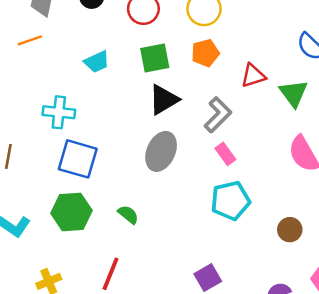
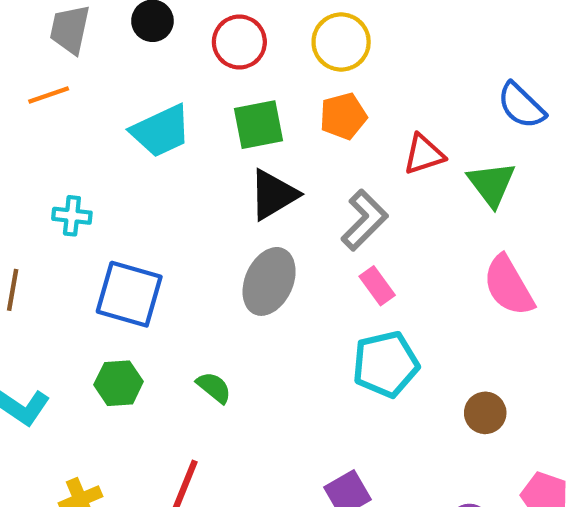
cyan trapezoid: (97, 62) -> (161, 131), size x1.4
cyan cross: (59, 112) -> (72, 216), moved, size x0.7
green hexagon: (71, 212) -> (119, 383), size x0.7

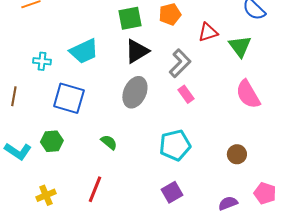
cyan trapezoid: (161, 131) -> (84, 51), moved
cyan pentagon: (386, 364) -> (175, 145), moved
green hexagon: (119, 383) -> (52, 141), moved

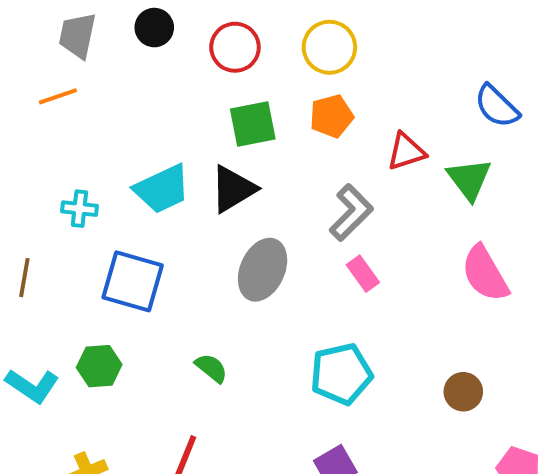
black triangle: (137, 51) -> (233, 189), moved

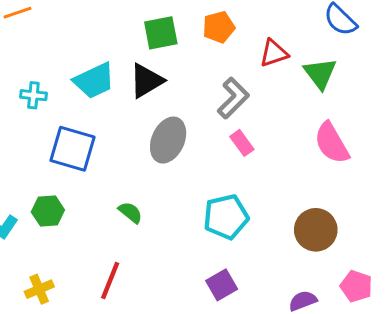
brown circle: (463, 392) -> (316, 230), size x1.5

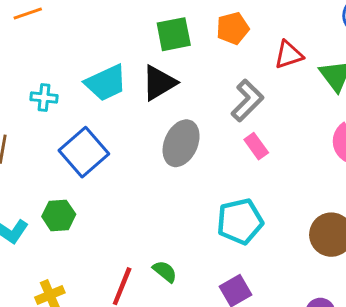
blue square: (72, 149) -> (84, 152), turned 33
green semicircle: (130, 212) -> (165, 271), moved

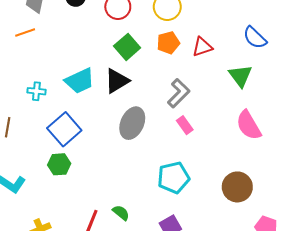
green square: (174, 34) -> (127, 47), turned -30
red triangle: (289, 55) -> (202, 47), moved
green hexagon: (59, 215) -> (59, 164), moved

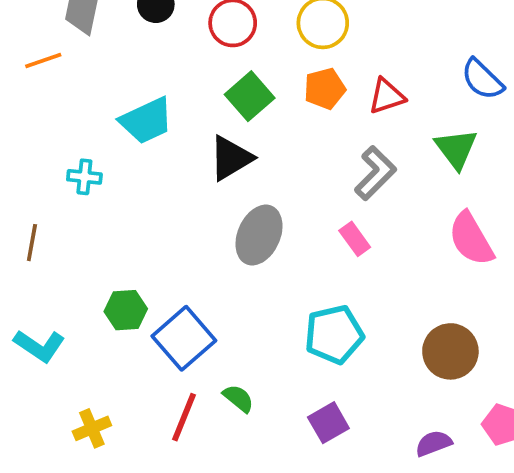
orange line: (25, 32) -> (43, 61), moved
cyan trapezoid: (80, 81) -> (146, 121), moved
gray L-shape: (179, 93) -> (375, 173), moved
blue square: (64, 129) -> (184, 338), moved

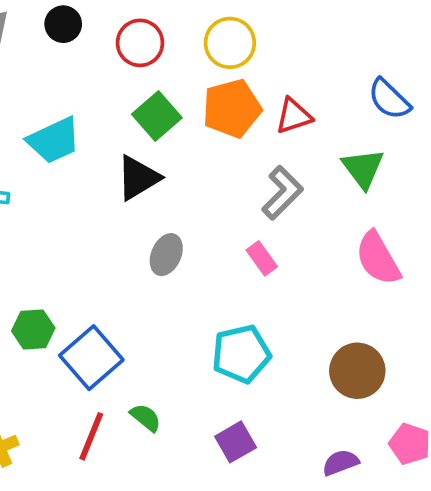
orange pentagon: (325, 89) -> (232, 108), size x1.4
gray ellipse: (259, 235) -> (166, 255), size x0.7

